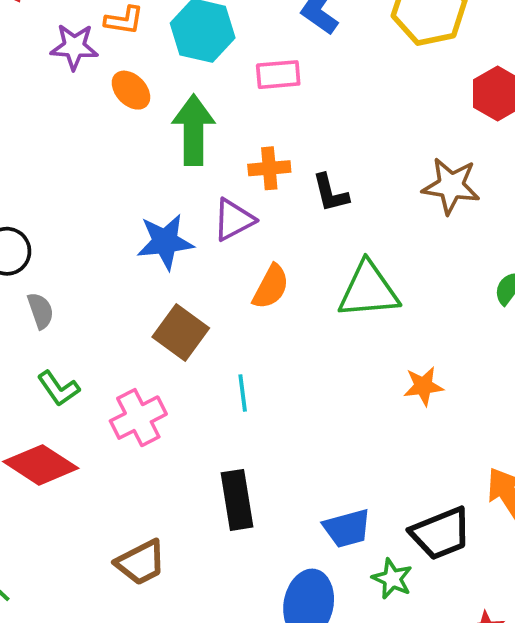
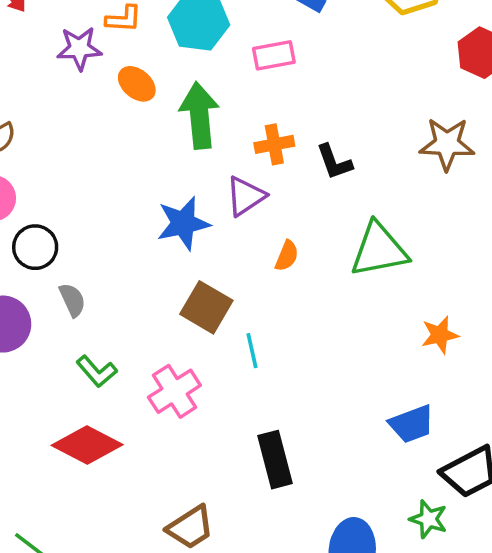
orange semicircle: (271, 287) -> (287, 256), size x0.7
cyan line: (243, 393) -> (252, 351), moved
blue trapezoid: (347, 528) -> (412, 424), moved

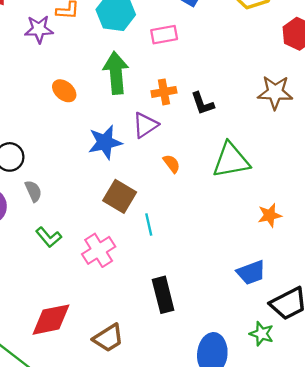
orange ellipse: (137, 84) -> (64, 91), moved
orange semicircle: (287, 256) -> (172, 164), turned -60
red diamond: (87, 445) -> (51, 320), moved, turned -39

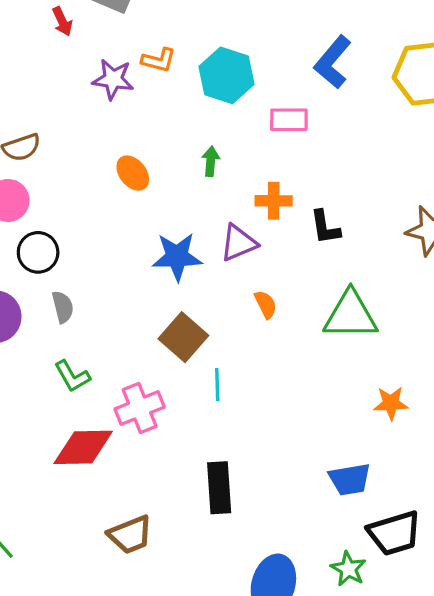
green arrow: (116, 73) -> (211, 161), size x0.5
red diamond: (51, 320) -> (83, 447), moved

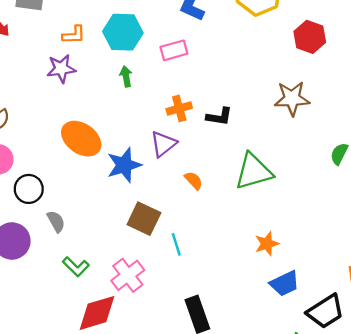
purple star: (113, 79) -> (61, 69), moved
green arrow: (211, 161) -> (126, 76), moved
orange ellipse: (133, 173) -> (81, 139), moved, size x1.6
black L-shape: (325, 227) -> (219, 117), turned -56
orange star: (391, 403) -> (267, 244), moved

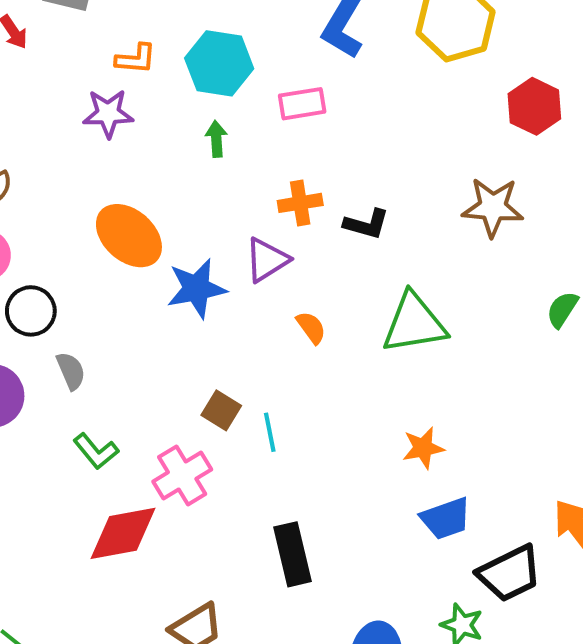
brown square: (144, 219) -> (221, 410), moved, size x0.7

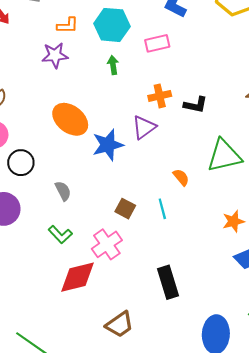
orange semicircle: (311, 327) -> (181, 177), moved
gray semicircle: (71, 371) -> (63, 191), moved
cyan line: (270, 432) -> (162, 209), moved

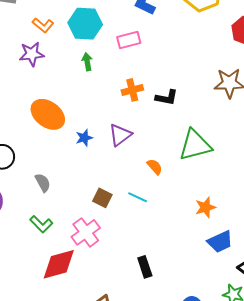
orange L-shape: (68, 25) -> (43, 25), turned 40
purple triangle: (144, 127) -> (120, 135), moved
blue star: (108, 145) -> (84, 138), size x0.6
cyan line: (162, 209) -> (138, 197), turned -48
black rectangle: (168, 282) -> (145, 267), size x0.7

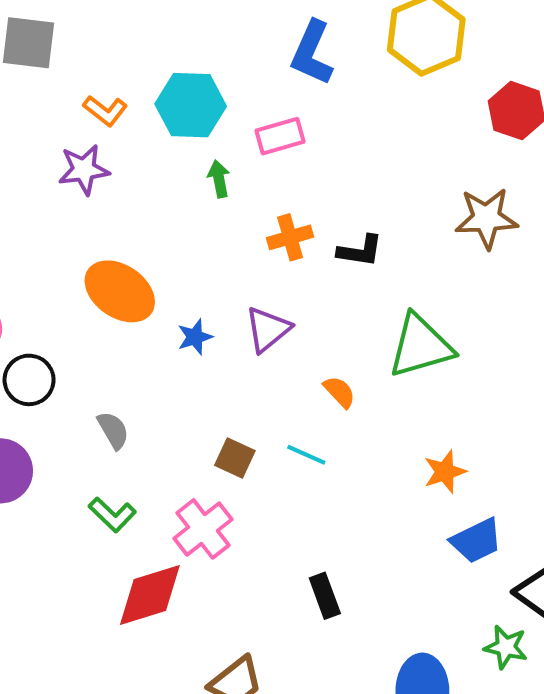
green arrow: (87, 62) -> (219, 179), moved

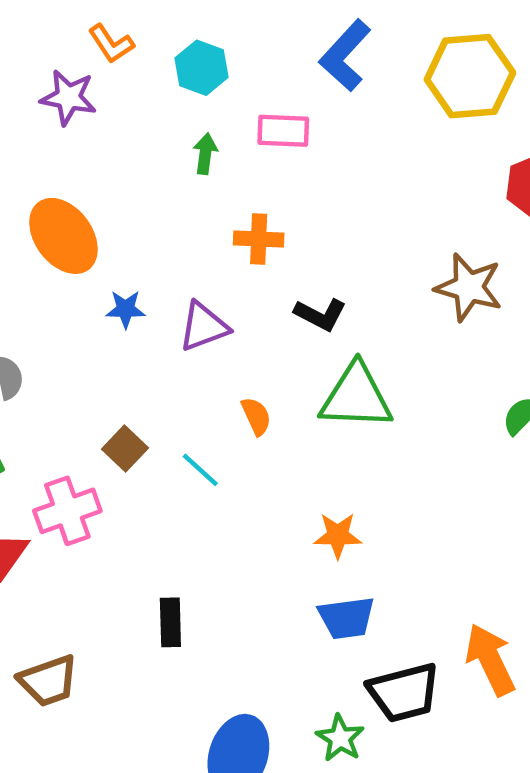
cyan hexagon: (191, 105) -> (202, 68), size x0.7
black L-shape: (360, 251) -> (320, 314), moved

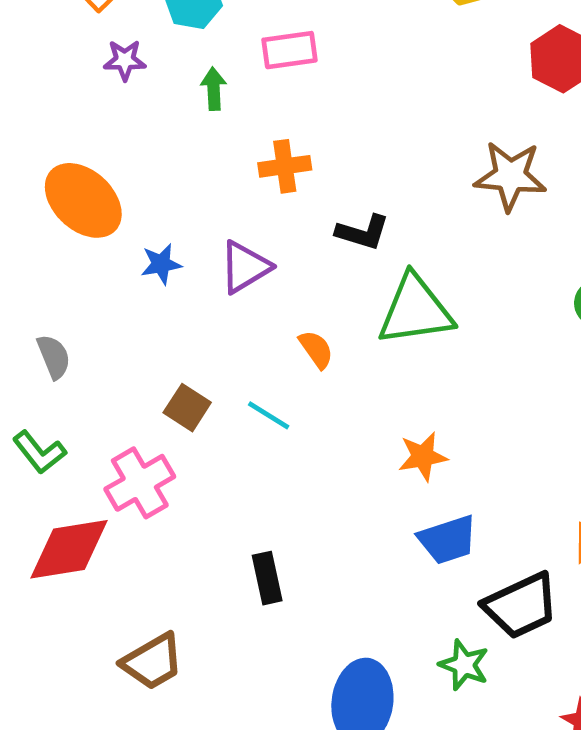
purple star: (68, 97) -> (125, 60), moved, size x0.7

